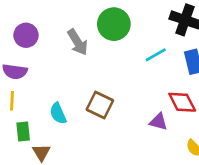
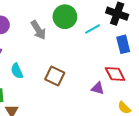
cyan line: (156, 55) -> (93, 29), moved
cyan semicircle: (58, 113) -> (17, 71), moved

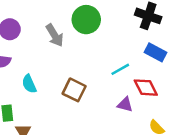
cyan line: (93, 29) -> (120, 69), moved
blue rectangle: (123, 44) -> (155, 52), turned -48

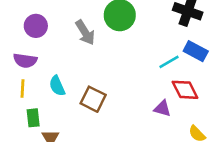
cyan line: (120, 69) -> (169, 62), moved
brown square: (74, 90) -> (93, 99), moved

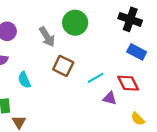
cyan line: (169, 62) -> (96, 78), moved
brown square: (93, 99) -> (63, 66), moved

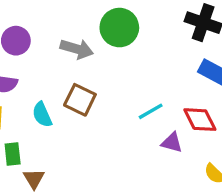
gray arrow: (47, 37) -> (77, 49), turned -42
brown square: (63, 66) -> (80, 100), moved

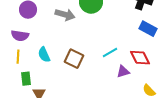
brown square: (80, 100) -> (74, 59), moved
purple triangle: (172, 143) -> (123, 72), turned -32

